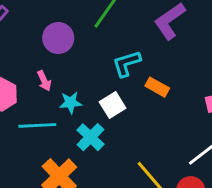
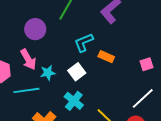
pink arrow: (44, 81) -> (28, 59), size x1.5
cyan cross: (90, 137) -> (74, 101), moved

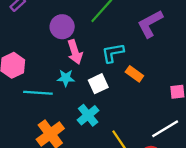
pink arrow: (28, 59) -> (75, 52), moved

